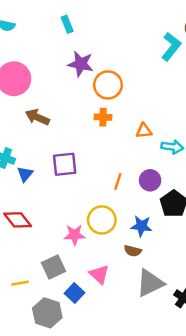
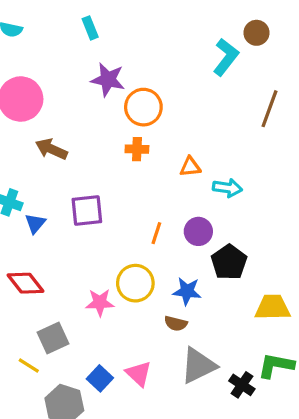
gray square: (53, 267) -> (53, 338), moved
pink triangle: (99, 274) -> (139, 374), moved
yellow line: (20, 283) -> (29, 366), turned 42

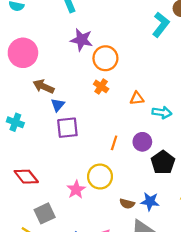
orange cross: (137, 149) -> (101, 86), turned 32
blue triangle: (35, 223) -> (58, 105), moved
blue star: (187, 291) -> (150, 201), moved
pink star: (100, 303) -> (76, 190), turned -30

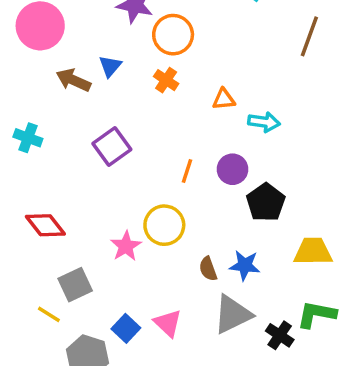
blue triangle: (58, 105) -> (110, 66), moved
purple square: (67, 128) -> (112, 146), turned -30
brown semicircle: (127, 204) -> (208, 269), turned 56

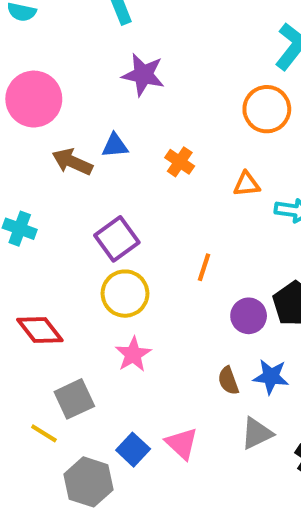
orange circle: (173, 35) -> (267, 109), moved
blue triangle: (110, 66) -> (115, 146), turned 45
purple circle: (232, 169) -> (249, 316), moved
yellow circle: (164, 225) -> (125, 294), moved
gray triangle: (232, 314) -> (257, 433), size x0.7

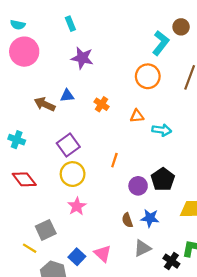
pink circle: (34, 99) -> (24, 52), moved
red diamond: (40, 330) -> (24, 179), moved

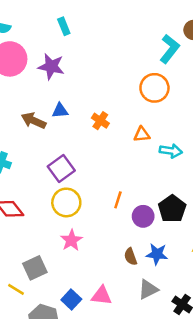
purple star: (82, 58) -> (51, 66), moved
orange line: (114, 160) -> (118, 200), moved
pink triangle: (103, 254) -> (102, 296), turned -36

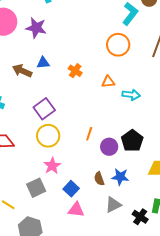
gray square: (35, 268) -> (36, 188), moved
blue square: (71, 299) -> (71, 189), moved

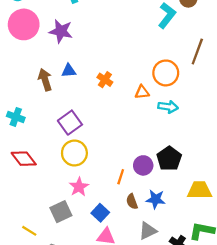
orange circle: (118, 45) -> (166, 73), moved
brown arrow: (22, 71) -> (45, 80), turned 48
orange line: (89, 134) -> (121, 177), moved

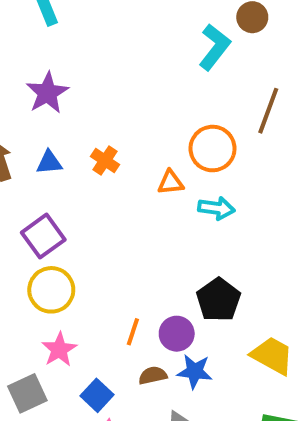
purple star: (61, 31) -> (47, 93), moved, turned 30
blue triangle: (69, 71) -> (49, 162), moved
purple circle: (143, 165) -> (177, 334), moved
yellow trapezoid: (200, 190) -> (272, 356), turned 30
brown semicircle: (132, 202) -> (153, 375), turned 98

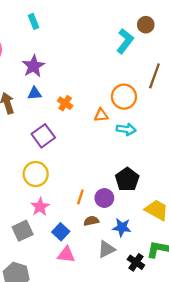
blue triangle: (49, 162) -> (35, 93), moved
purple square: (43, 236) -> (43, 136), moved
blue star: (195, 371) -> (122, 227), moved

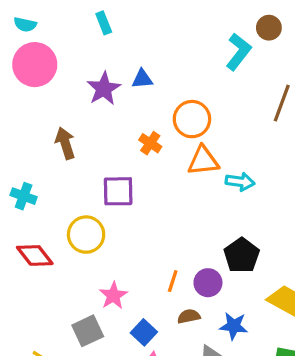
blue triangle: (35, 93) -> (142, 79), moved
orange circle: (124, 97) -> (192, 119), moved
orange triangle: (101, 115) -> (203, 161), size x1.5
purple square: (43, 136) -> (118, 191), turned 35
yellow circle: (36, 174) -> (86, 235), moved

